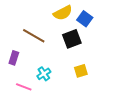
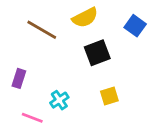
blue square: (85, 19) -> (135, 26), moved
brown line: (34, 36) -> (42, 30), moved

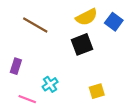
yellow semicircle: (85, 18) -> (87, 17), moved
yellow square: (109, 96) -> (97, 91), moved

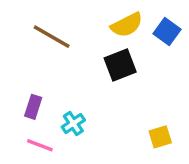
purple rectangle: (16, 66) -> (33, 107), moved
yellow square: (97, 91) -> (160, 137), moved

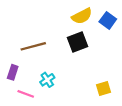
brown line: (52, 37) -> (33, 46), moved, turned -45
purple rectangle: (33, 107) -> (13, 72), moved

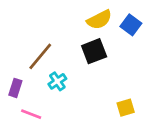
brown line: (33, 46) -> (40, 56), turned -35
cyan cross: (47, 80) -> (57, 81), moved

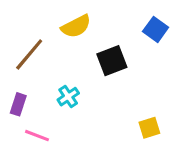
yellow semicircle: (99, 20) -> (76, 26), moved
brown line: (40, 56) -> (29, 54), moved

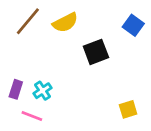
brown line: (29, 54) -> (28, 21), moved
cyan cross: (68, 97) -> (43, 91), moved

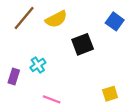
cyan cross: (43, 91) -> (38, 65), moved
pink line: (32, 116) -> (52, 99), moved

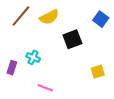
cyan cross: (38, 65) -> (33, 57), turned -32
yellow square: (110, 94) -> (98, 72), moved

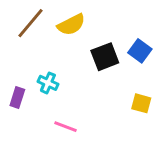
blue square: (101, 19) -> (140, 51), moved
yellow square: (98, 72) -> (141, 103), turned 32

